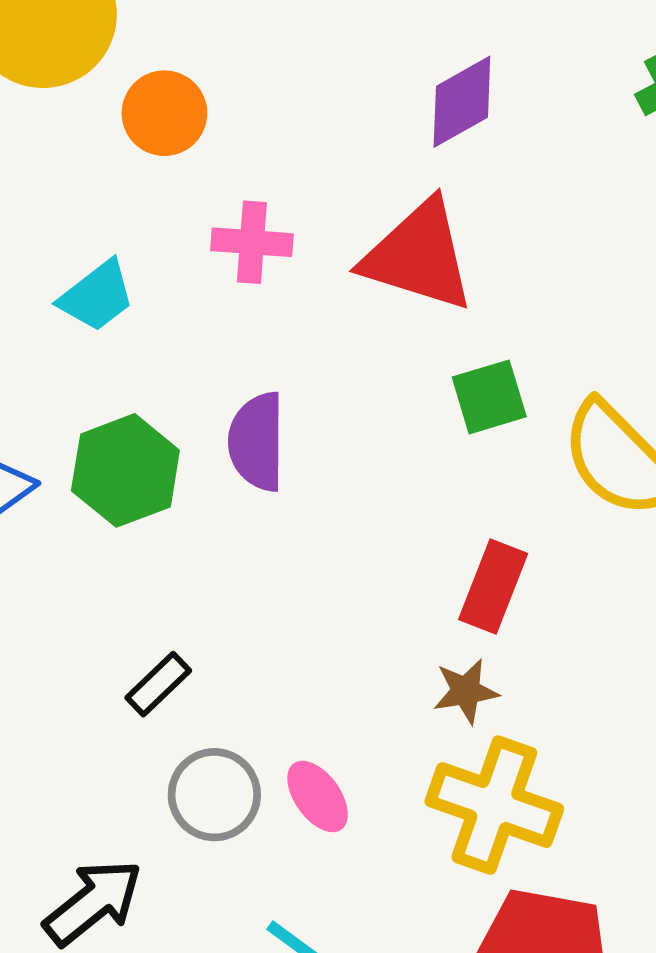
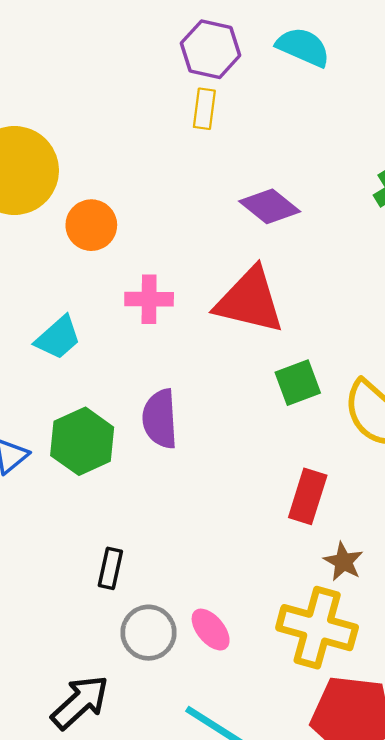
purple diamond: (462, 102) -> (270, 206), turned 72
black rectangle: (158, 684) -> (110, 568), turned -30
brown star: (466, 691) -> (343, 562), moved, turned -30

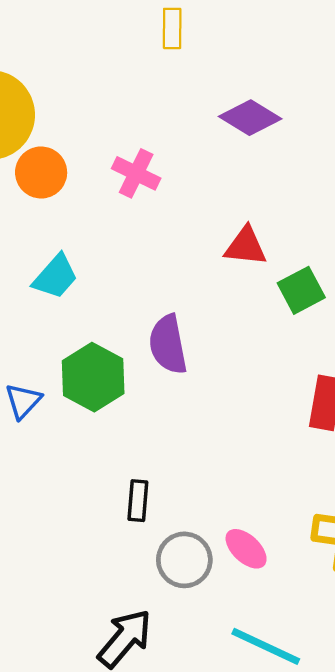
orange circle: (91, 225) -> (41, 173), moved
pink cross: (149, 299) -> (136, 173), moved, turned 33
red triangle: (250, 301) -> (246, 246), moved, size x0.6

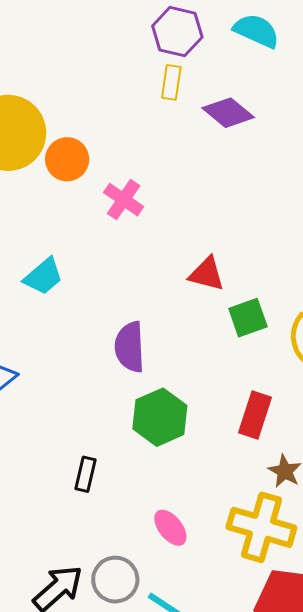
purple diamond: (250, 118) -> (228, 113), moved
orange circle: (41, 173) -> (67, 159), moved
green hexagon: (93, 377) -> (160, 417), moved
gray circle: (184, 560) -> (115, 580), moved

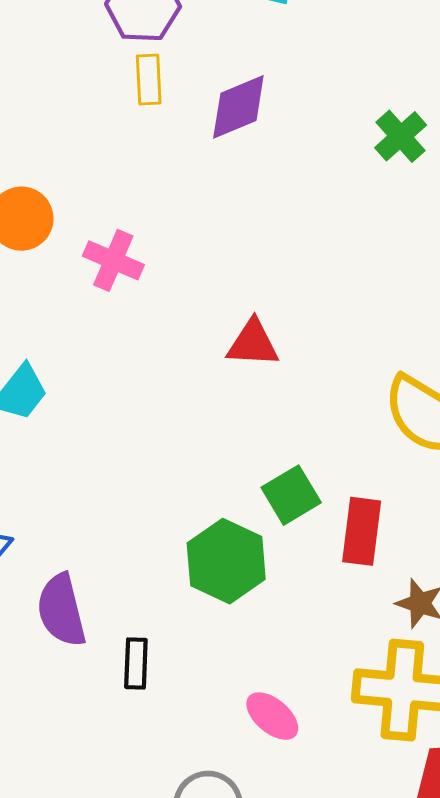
purple diamond: (228, 113) -> (238, 107), turned -51
green square: (248, 318) -> (291, 495), moved
purple semicircle: (130, 347) -> (61, 610), moved

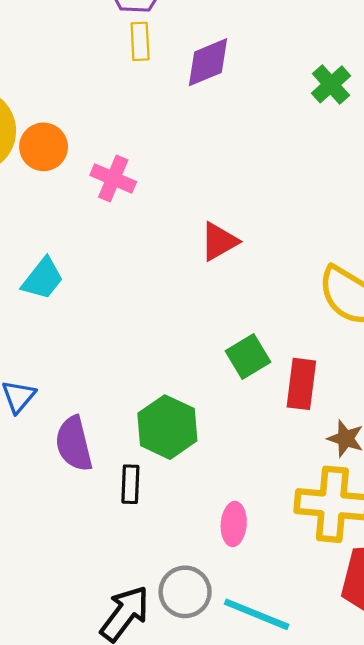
red triangle: (253, 343) -> (219, 241), turned -33
green hexagon: (226, 561) -> (167, 427), moved
pink ellipse: (272, 716) -> (234, 524), turned 54

